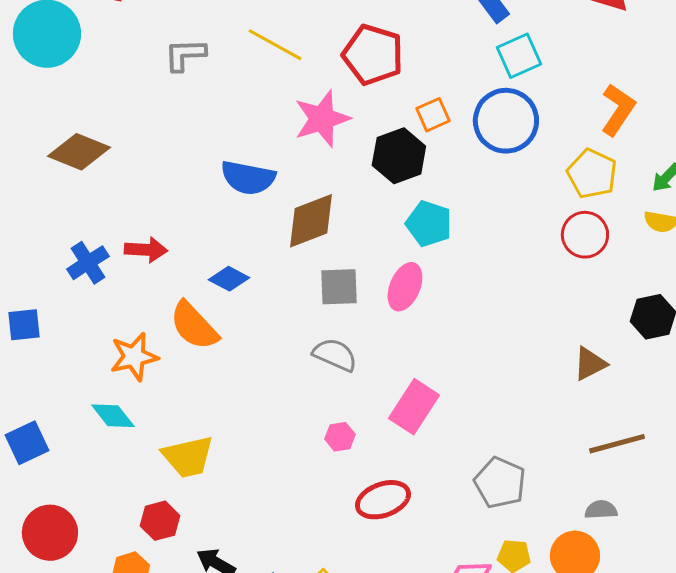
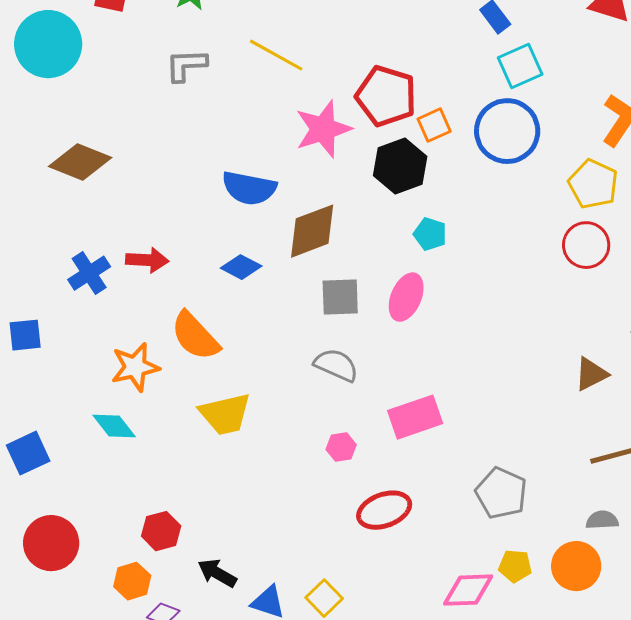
red pentagon: (373, 55) -> (386, 96), moved
cyan pentagon: (429, 224) -> (430, 234), size x0.7
blue diamond: (229, 279) -> (241, 267), moved
pink rectangle: (414, 407) -> (415, 417), turned 38
yellow trapezoid: (188, 457) -> (225, 414), moved

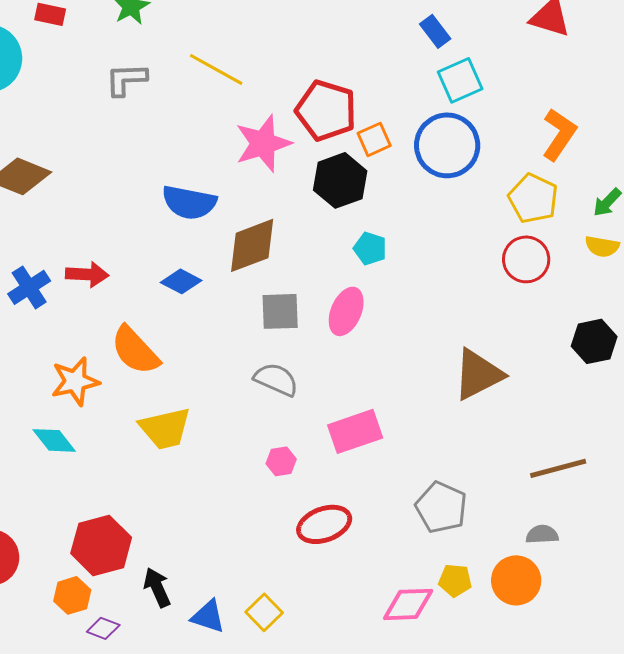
brown triangle: (591, 374) -> (478, 374), moved, size x1.5
red hexagon: (161, 531) -> (101, 545), size x1.5
black arrow: (217, 573) -> (157, 587), turned 36

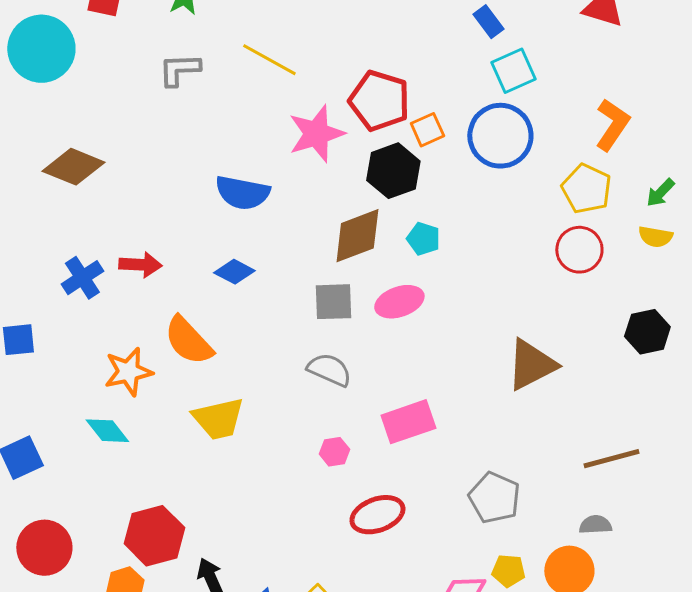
brown diamond: (252, 245) -> (357, 236), moved
pink ellipse: (346, 311) -> (399, 302), turned 48

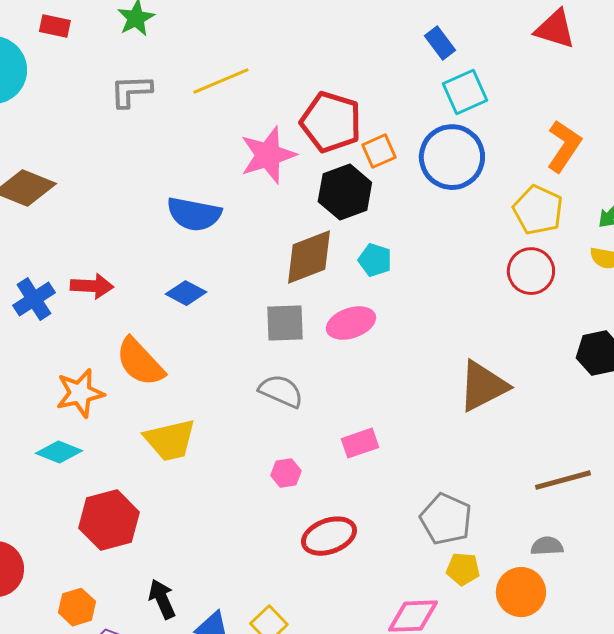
yellow line: (269, 60) -> (221, 81), turned -52
pink rectangle: (408, 422) -> (360, 443), size x0.7
cyan diamond: (107, 431) -> (59, 452), turned -30
red hexagon: (154, 536) -> (109, 520), moved
yellow pentagon: (508, 571) -> (463, 569), moved

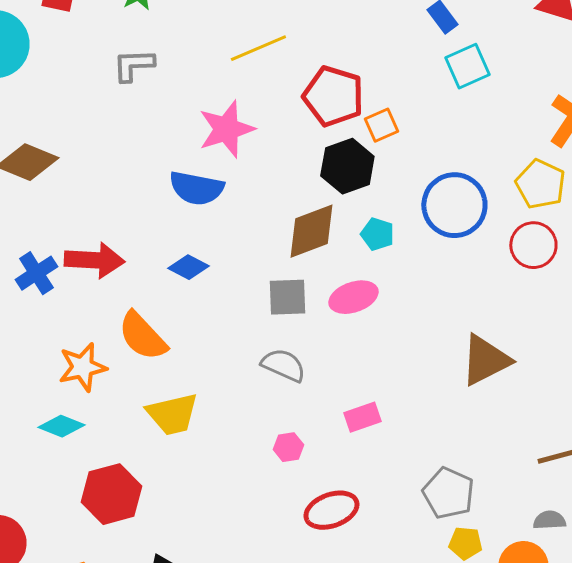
yellow line: (221, 81) -> (258, 48), moved
pink star: (268, 155) -> (226, 129), moved
blue circle: (452, 157) -> (454, 205), moved
red arrow: (92, 286) -> (94, 260), size x1.4

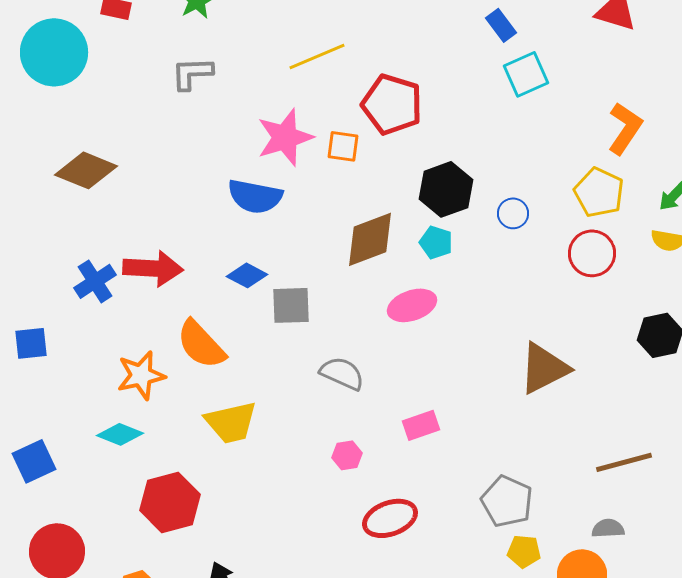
orange square: (381, 125) -> (343, 146), moved, turned 32
black hexagon: (347, 166) -> (446, 189), moved
blue circle: (454, 205) -> (513, 213), size x0.5
gray square: (287, 297) -> (291, 305), moved

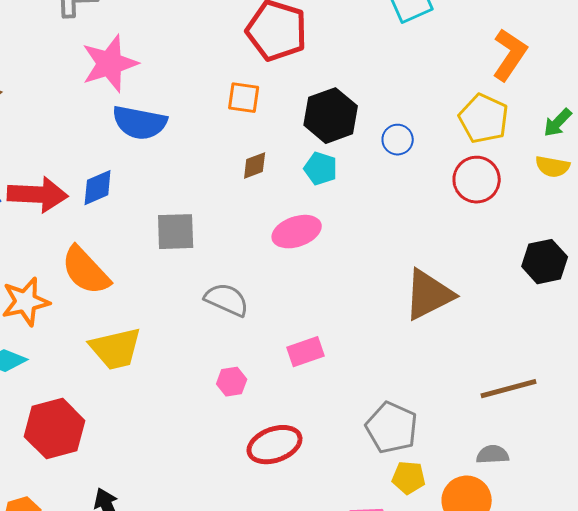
pink star: (285, 137) -> (110, 64), moved
orange square: (343, 146) -> (244, 98), moved
brown diamond: (370, 239) -> (255, 166), size x0.5
blue diamond: (247, 275) -> (98, 188), moved, turned -51

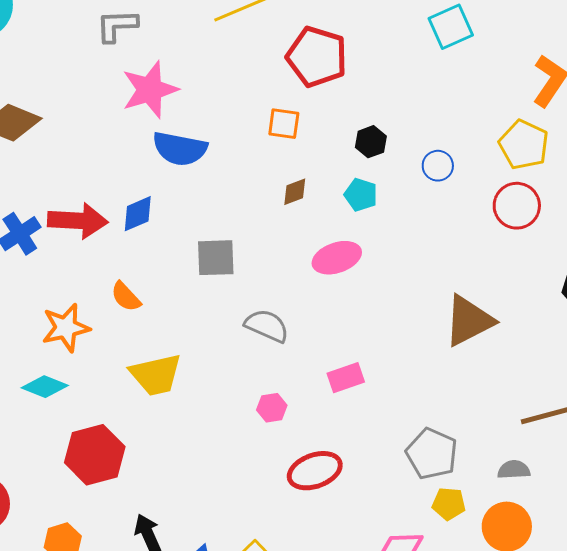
black hexagon: (331, 116) -> (371, 142), size x0.6
orange semicircle: (86, 271) -> (126, 297), size x0.6
gray semicircle: (493, 455) -> (514, 470), moved

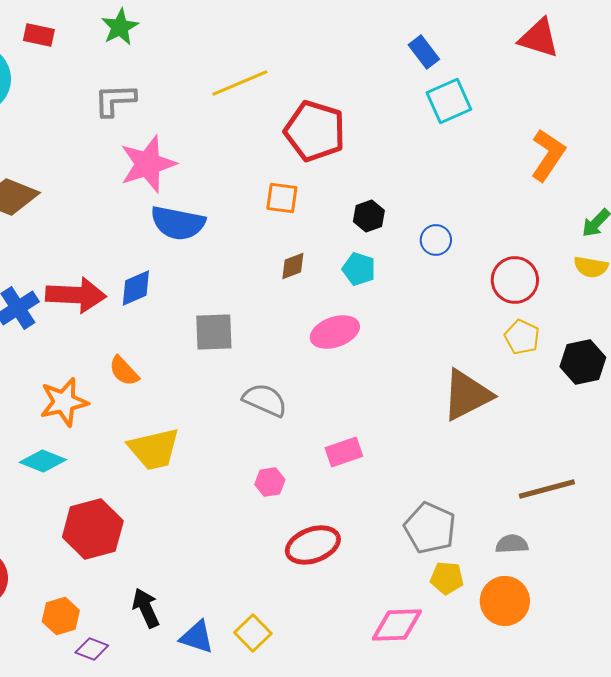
yellow pentagon: (524, 145) -> (522, 337), moved, size x0.7

